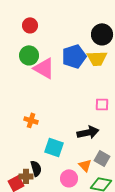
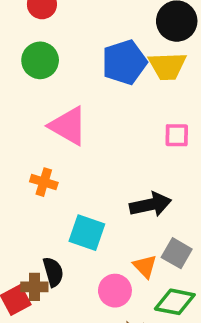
pink triangle: (44, 68) -> (68, 126), moved
pink square: (102, 104) -> (177, 135), moved

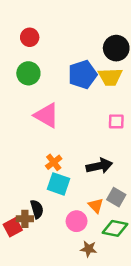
orange cross: (44, 182) -> (54, 162), moved, turned 35

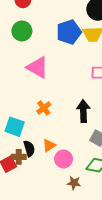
black arrow: (99, 166) -> (83, 111), turned -80
cyan square: (59, 184) -> (15, 127), moved
orange triangle: (96, 206) -> (49, 145), moved, turned 40

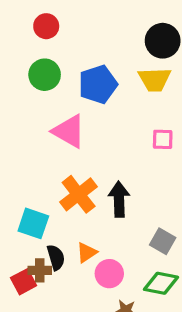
blue pentagon: (69, 32) -> (98, 84), moved
orange cross: (44, 108) -> (79, 194), size x1.6
black arrow: (83, 111) -> (119, 199), moved

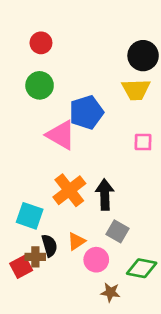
blue pentagon: (98, 84) -> (86, 112), moved
gray square: (163, 241) -> (118, 231), moved

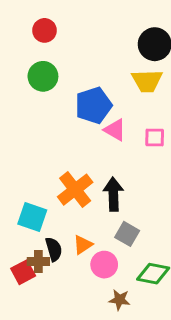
pink triangle: (61, 135) -> (115, 130), moved, size x0.7

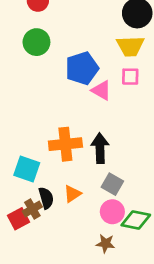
pink square: (155, 138) -> (130, 77), moved
orange cross: (75, 190) -> (65, 144), turned 32
brown cross: (38, 261) -> (32, 209), turned -30
pink circle: (104, 265) -> (112, 212), moved

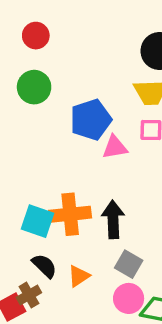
pink triangle: (101, 90) -> (115, 147), turned -40
cyan square: (27, 169) -> (37, 221), moved
black semicircle: (46, 198) -> (44, 266), moved, turned -30

